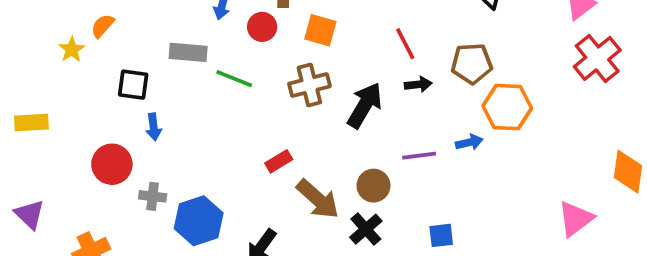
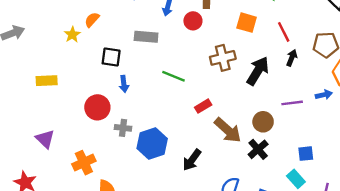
orange square: (320, 30) -> (247, 23), moved
green line: (234, 79) -> (174, 76), moved
black arrow: (418, 84) -> (292, 58), turned -63

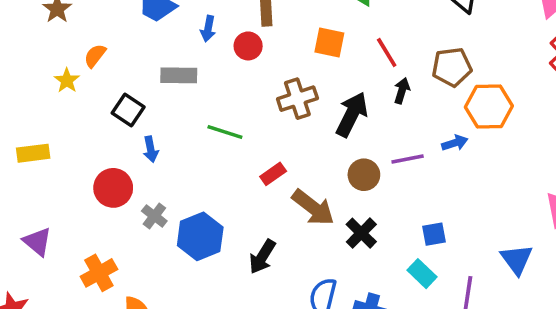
black square: (111, 57) -> (128, 110), turned 30
brown circle: (263, 122) -> (364, 175), moved
gray cross: (123, 128) -> (154, 216), turned 35

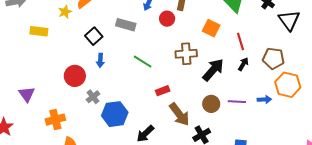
yellow rectangle: (33, 153) -> (39, 31), moved

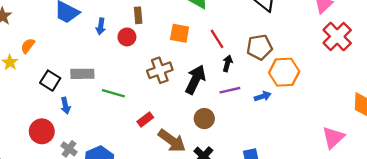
gray rectangle: (126, 25) -> (82, 74), moved
purple line: (237, 102) -> (230, 90), moved

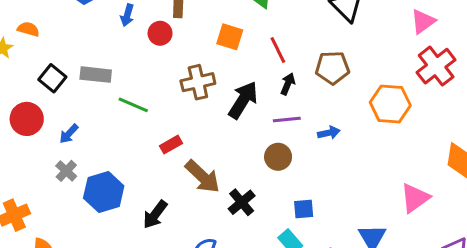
orange semicircle: (28, 46) -> (28, 29), turned 63
orange hexagon: (284, 72) -> (390, 104), moved
blue arrow: (65, 106) -> (69, 134), moved, turned 49
brown circle: (204, 119) -> (278, 157), moved
red circle: (42, 131) -> (27, 119), moved

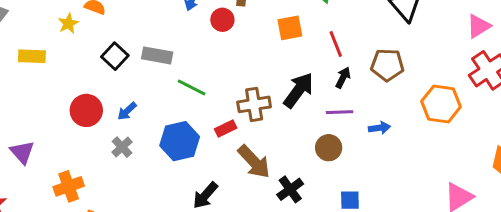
orange square: (230, 37) -> (290, 28), turned -32
brown cross: (198, 82) -> (254, 104), moved
red circle: (27, 119) -> (86, 110), moved
blue hexagon: (104, 192) -> (180, 141), moved

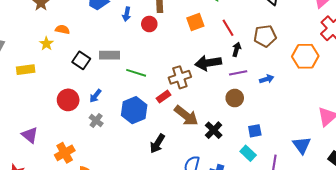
black arrow: (299, 90) -> (208, 63), turned -125

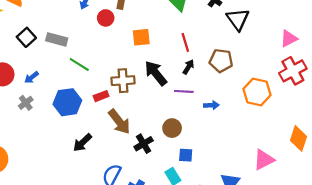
orange square: (195, 22) -> (141, 37), moved
black arrow: (208, 63) -> (156, 73), turned 45
brown circle: (235, 98) -> (172, 128), moved

